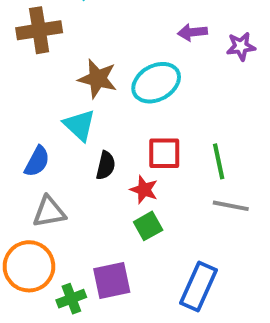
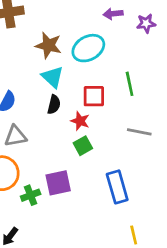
cyan triangle: (79, 125) -> (53, 77), moved
green line: (219, 161) -> (130, 84), moved
blue rectangle: (198, 287) -> (117, 187), turned -40

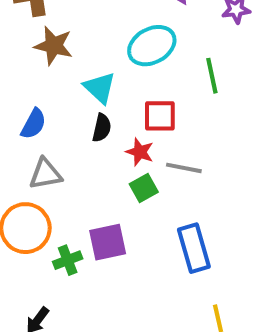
brown star: (48, 45) -> (54, 46), moved
green line: (130, 84) -> (212, 76), moved
gray line: (139, 132) -> (184, 168), moved

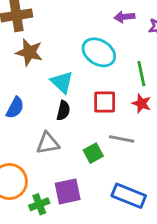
cyan ellipse: (152, 46) -> (99, 52), turned 60
red star: (140, 152) -> (141, 103), moved
gray triangle: (46, 174) -> (48, 143), moved
blue rectangle: (194, 248) -> (129, 196), turned -52

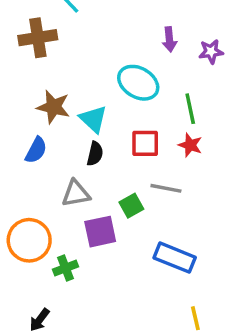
purple arrow: (124, 17) -> (169, 39), turned -90
brown star: (29, 52) -> (53, 107), moved
purple square: (68, 191) -> (100, 232), moved

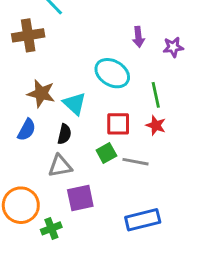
black semicircle: (95, 154) -> (64, 134), moved
green square: (131, 206) -> (106, 153), moved
blue rectangle: (175, 258) -> (143, 220), turned -36

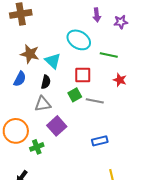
green line: (156, 95) -> (109, 55), turned -66
red star: (156, 125) -> (120, 80), moved
purple square: (80, 198) -> (57, 126), turned -30
blue rectangle: (143, 220) -> (100, 141), size x0.7

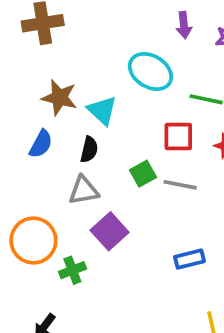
red square: (83, 75) -> (178, 136), moved

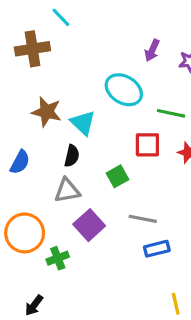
purple arrow: (184, 25) -> (152, 50), turned 30
blue semicircle: (41, 144) -> (20, 162), moved
gray line: (180, 185) -> (143, 219), moved

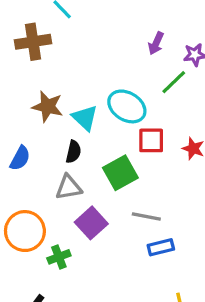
cyan ellipse: (124, 90) -> (127, 106), moved
green line: (171, 113) -> (174, 82), moved, turned -56
green square: (117, 176) -> (120, 173), size x1.5

